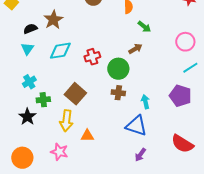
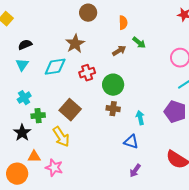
brown star: (53, 20) -> (75, 44), moved
brown arrow: (135, 49) -> (119, 51), moved
yellow arrow: (66, 121) -> (61, 137), turned -40
blue triangle: (136, 126) -> (131, 142), size x0.7
orange triangle: (87, 136) -> (34, 157), moved

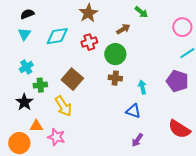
brown star: (75, 44) -> (88, 13), moved
brown arrow: (119, 51) -> (123, 29), moved

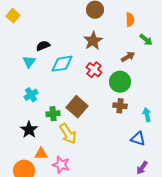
black semicircle: (27, 14) -> (43, 46), moved
red cross: (89, 42) -> (94, 70), turned -35
green cross: (40, 85) -> (53, 114), moved

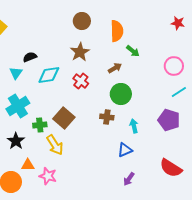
orange semicircle: (130, 20) -> (117, 31), size x1.5
green circle: (120, 82) -> (121, 94), moved
cyan cross: (31, 95) -> (18, 106), size x1.6
blue triangle: (138, 139) -> (125, 150), turned -42

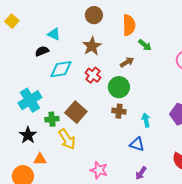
cyan triangle: (16, 73) -> (54, 34), moved, turned -40
green circle: (121, 94) -> (119, 87), moved
blue triangle: (125, 150) -> (137, 144), turned 42
pink star: (48, 176) -> (99, 170), moved

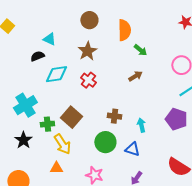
brown arrow: (127, 62) -> (135, 76), moved
green circle: (119, 87) -> (105, 142), moved
orange triangle: (40, 159) -> (56, 168), moved

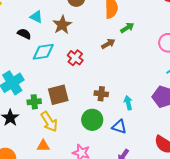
green arrow: (140, 50) -> (127, 28), turned -72
brown star: (87, 51) -> (62, 25), moved
black semicircle: (37, 56) -> (24, 34), turned 48
brown arrow: (135, 76) -> (108, 44), moved
brown square: (71, 117) -> (58, 95), turned 35

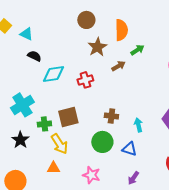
cyan triangle: (36, 17) -> (26, 34), moved
brown star: (62, 25) -> (97, 47), moved
red cross: (75, 58) -> (85, 80), turned 35

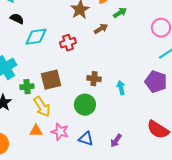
blue triangle: (129, 149) -> (86, 139), moved
pink star: (91, 175) -> (60, 132), moved

